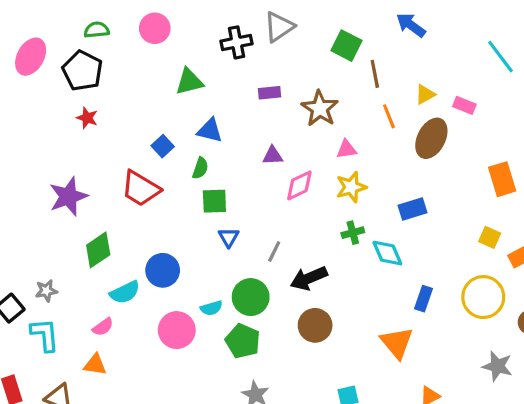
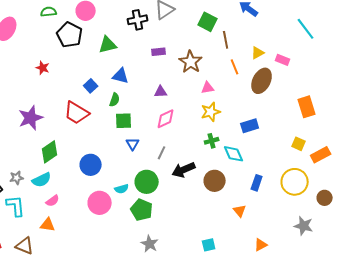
black pentagon: (82, 71) -> (70, 35), moved
pink diamond: (299, 185) -> (166, 119), moved
cyan semicircle: (125, 292) -> (42, 180), moved
brown circle: (315, 325) -> (215, 181), moved
orange triangle: (397, 343) -> (240, 211), size x0.6

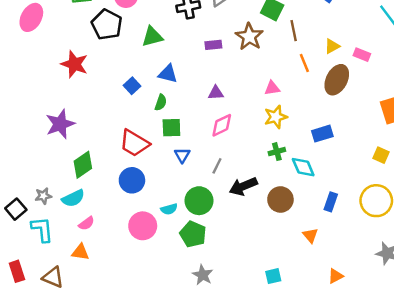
brown star: (191, 62) -> (249, 37), moved
red star: (43, 68) -> (74, 64), size x1.6
red trapezoid: (77, 113) -> (134, 143), moved

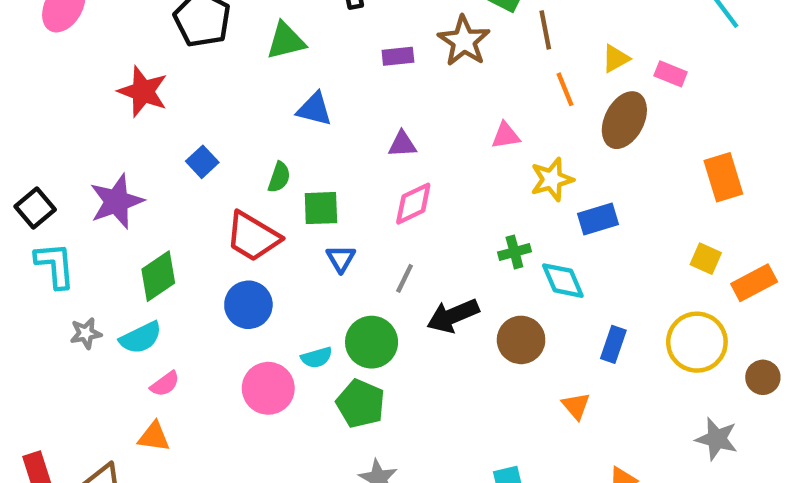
blue square: (132, 86) -> (202, 162), moved
green semicircle: (161, 102) -> (279, 177), moved
yellow star: (276, 117) -> (552, 179), moved
black square: (16, 209) -> (35, 208), moved
cyan L-shape: (42, 229) -> (55, 265), moved

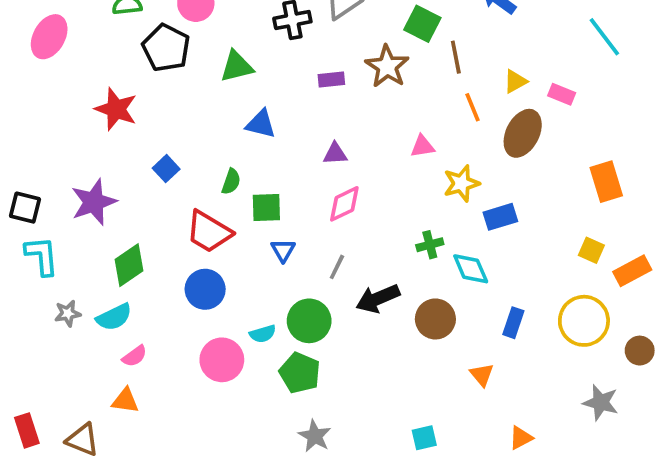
black square: (35, 208) -> (25, 208), turned -36

